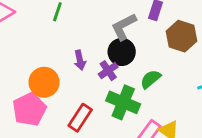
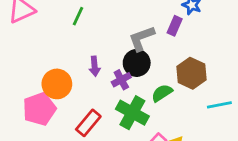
brown hexagon: (181, 36) -> (191, 73), moved

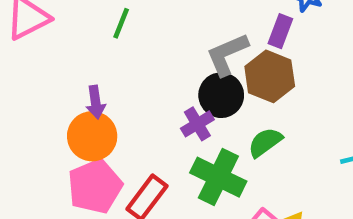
purple arrow: (95, 66) -> (96, 102), moved
brown hexagon: (191, 73) -> (270, 76), moved
pink pentagon: (39, 109) -> (95, 186), moved

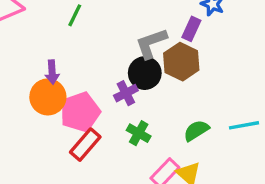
green semicircle: (265, 142) -> (196, 131), moved
green cross: (218, 177) -> (139, 133), size x0.6
pink pentagon: (95, 186) -> (80, 112), moved

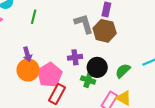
gray L-shape: (151, 43) -> (84, 24), turned 105
black circle: (145, 73) -> (97, 67), moved
purple cross: (126, 93) -> (75, 57), turned 32

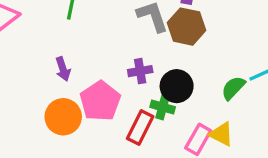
orange circle: (28, 70) -> (63, 117), moved
green semicircle: (123, 71) -> (233, 88), moved
red rectangle: (57, 94) -> (140, 127), moved

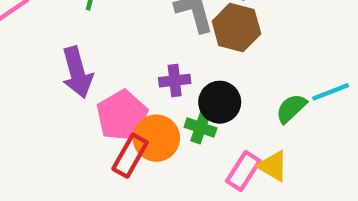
purple arrow: (63, 69) -> (77, 72), size x1.6
orange circle: (63, 117) -> (156, 138), moved
red rectangle: (140, 127) -> (130, 156), moved

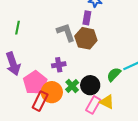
black circle: (220, 102) -> (90, 85), moved
green cross: (201, 128) -> (72, 86), turned 32

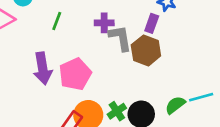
purple cross: (59, 65) -> (104, 23), moved
pink pentagon: (35, 83) -> (75, 74), moved

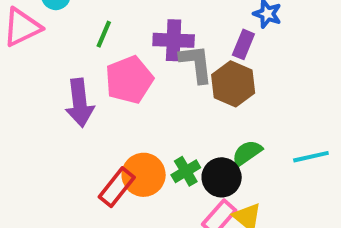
purple cross: (104, 23) -> (174, 40), size x1.4
pink pentagon: (75, 74) -> (129, 80), moved
green semicircle: (175, 105) -> (247, 153), moved

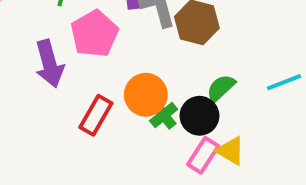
orange circle: (144, 175) -> (146, 95), moved
red rectangle: (117, 187) -> (96, 115), moved

